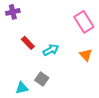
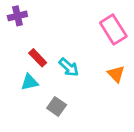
cyan arrow: (51, 50) -> (69, 67), turned 70
cyan triangle: (22, 88) -> (30, 82), moved

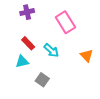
purple cross: (17, 16) -> (27, 12), moved
pink rectangle: (113, 29) -> (65, 22), moved

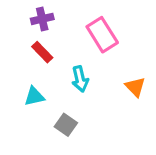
red rectangle: (28, 43) -> (42, 52), moved
cyan arrow: (51, 50) -> (80, 79), turned 35

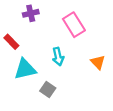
red rectangle: (42, 52) -> (11, 42), moved
cyan triangle: (34, 96) -> (25, 69), size x1.5

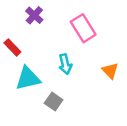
purple cross: (31, 13) -> (34, 15), turned -35

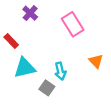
cyan arrow: (65, 64) -> (60, 71), moved

